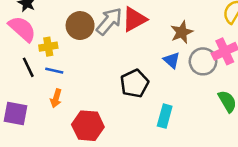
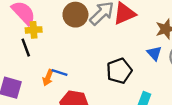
yellow cross: (48, 47) -> (34, 30), moved
blue line: (54, 71) -> (60, 72), moved

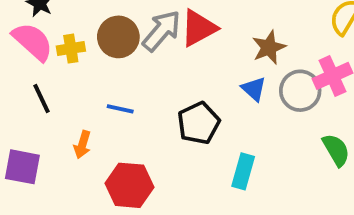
yellow cross: (34, 30) -> (71, 49), moved
blue line: (60, 72) -> (120, 109), moved

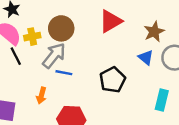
gray arrow: (162, 31) -> (54, 56), moved
black line: (42, 99) -> (16, 56), moved
cyan rectangle: (243, 171) -> (162, 100), moved

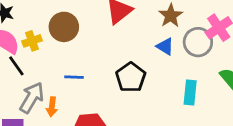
gray arrow: (54, 56) -> (32, 98), moved

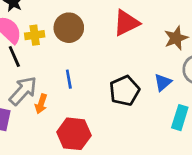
blue triangle: (165, 47) -> (163, 82), moved, turned 36
blue line: (74, 77) -> (69, 79), turned 66

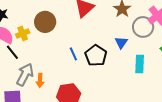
blue line: (69, 79) -> (73, 54), moved

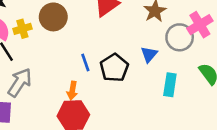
orange arrow: (40, 80) -> (72, 91), moved

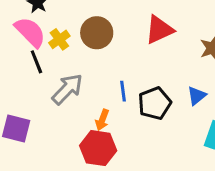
yellow cross: (22, 29) -> (59, 39), turned -30
gray arrow: (20, 82) -> (67, 89), moved

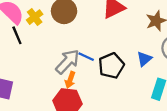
gray arrow: (67, 89) -> (68, 62), moved
blue line: (123, 91) -> (86, 57), turned -56

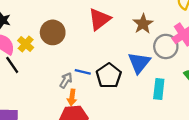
blue triangle: (144, 59) -> (139, 63), size x1.5
gray arrow: (68, 62) -> (66, 80), size x0.6

